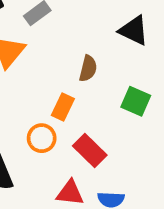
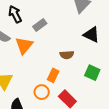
brown semicircle: (88, 68) -> (67, 55), turned 72

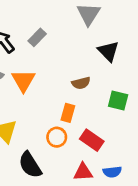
gray rectangle: (40, 25) -> (37, 37), moved
black triangle: (91, 35) -> (108, 51), turned 30

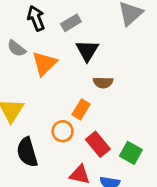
black triangle: (108, 51) -> (87, 51), moved
green square: (118, 100) -> (131, 153), moved

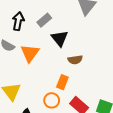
black arrow: (36, 18) -> (18, 21), turned 42

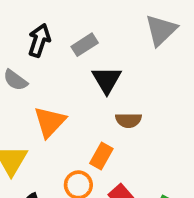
orange triangle: (30, 53) -> (50, 122), moved

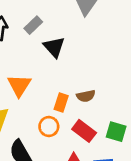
brown semicircle: (129, 120) -> (86, 96), moved

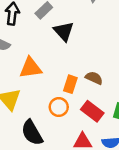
orange triangle: (19, 85) -> (31, 68), turned 50
brown semicircle: (86, 96) -> (94, 78), turned -144

